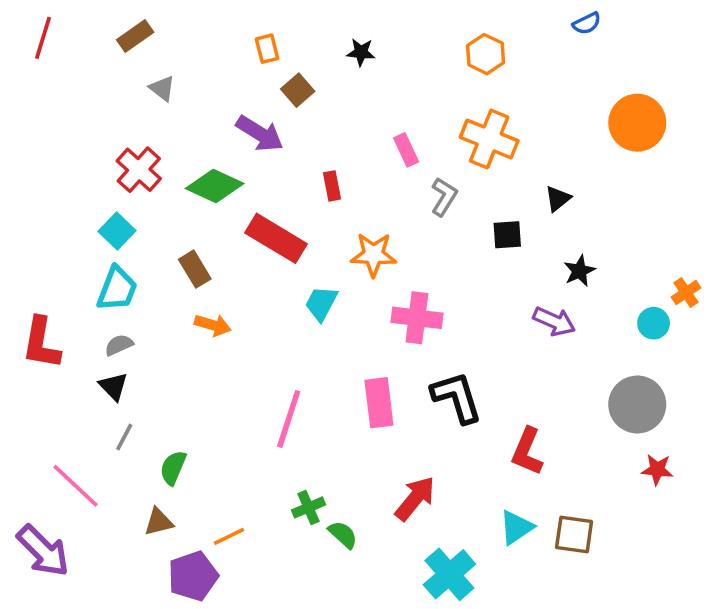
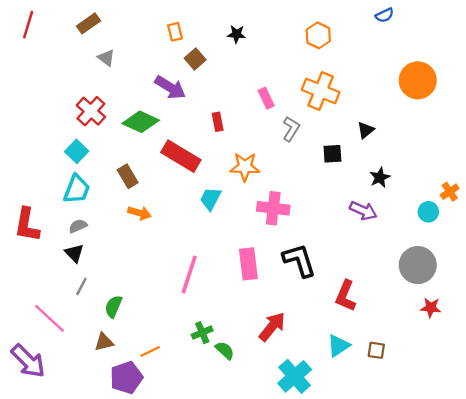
brown square: (574, 535) -> (376, 350), size x0.7

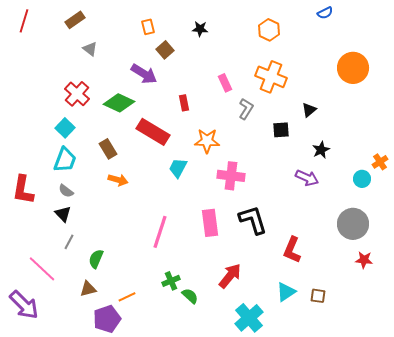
gray semicircle: (78, 226) -> (66, 191), turned -119

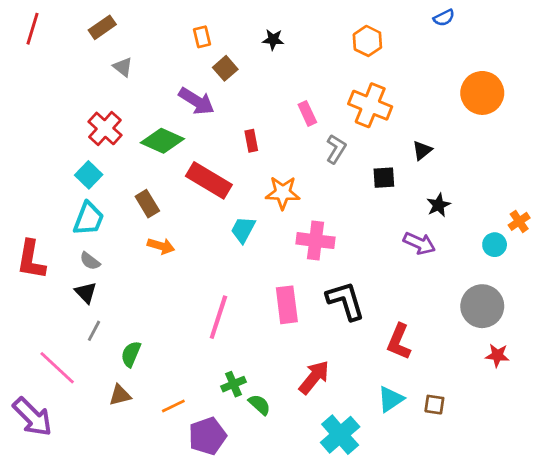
purple pentagon: (107, 319) -> (207, 436), moved

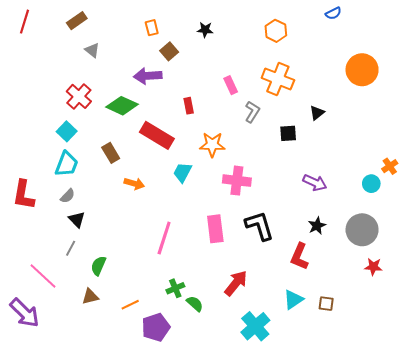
purple arrow: (197, 101) -> (148, 76), turned 144
black star: (439, 205) -> (317, 226), moved
orange arrow: (161, 246) -> (134, 184), moved
gray semicircle: (90, 261) -> (68, 196), turned -84
black triangle: (86, 293) -> (77, 220), moved

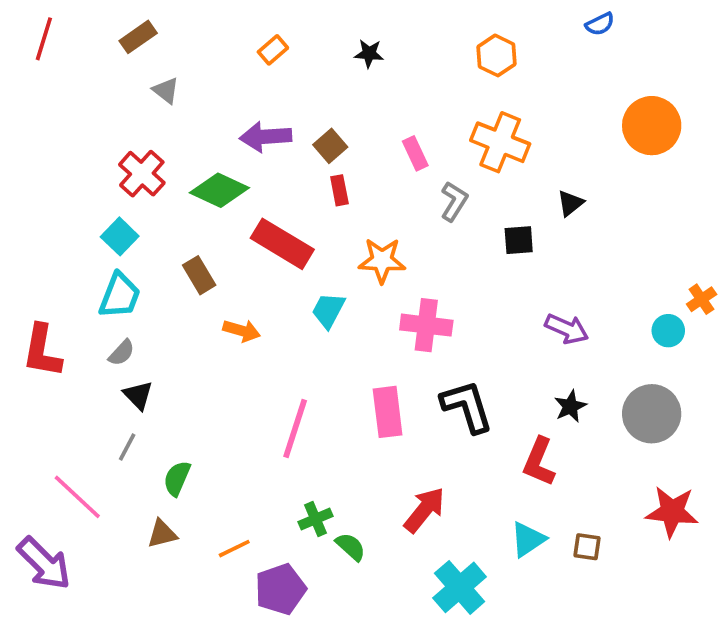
orange rectangle: (152, 28) -> (273, 50), turned 63
brown square: (169, 51) -> (330, 146), moved
red star: (373, 267) -> (672, 512), moved, size x1.6

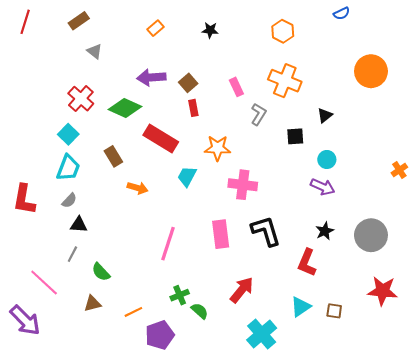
cyan circle: (668, 331) -> (327, 160), moved
black triangle: (138, 395) -> (79, 225), turned -42
green semicircle: (177, 478) -> (101, 272), turned -66

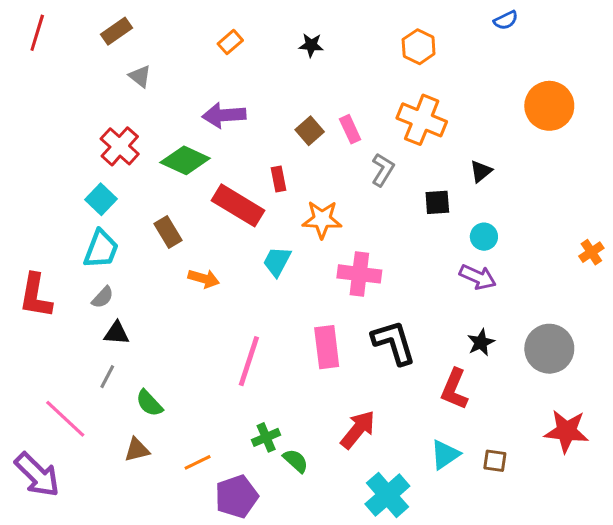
brown square: (188, 83) -> (310, 131), moved
red rectangle: (193, 108) -> (278, 179), moved

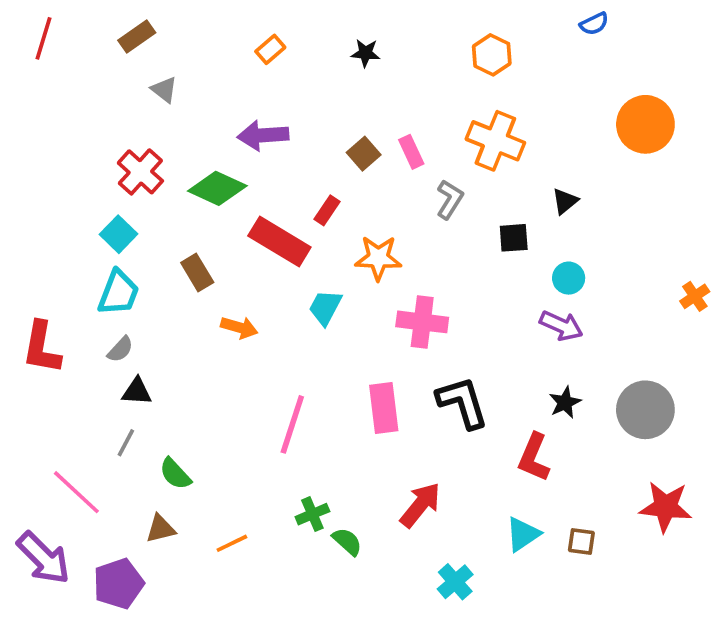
red rectangle: (278, 179) -> (327, 210), turned 45
cyan cross: (387, 495) -> (455, 582), size x0.7
purple pentagon: (236, 497) -> (118, 584), moved

